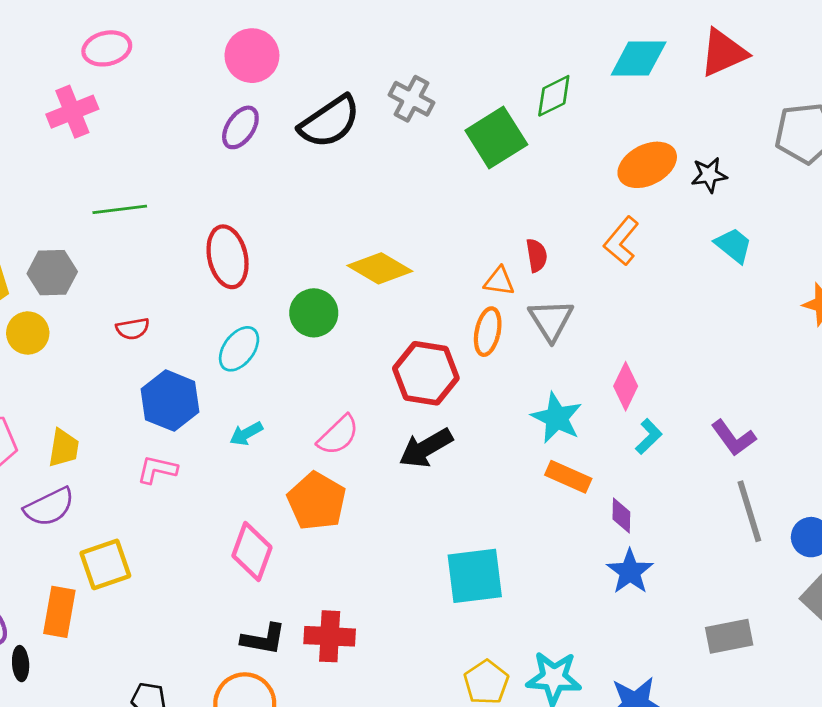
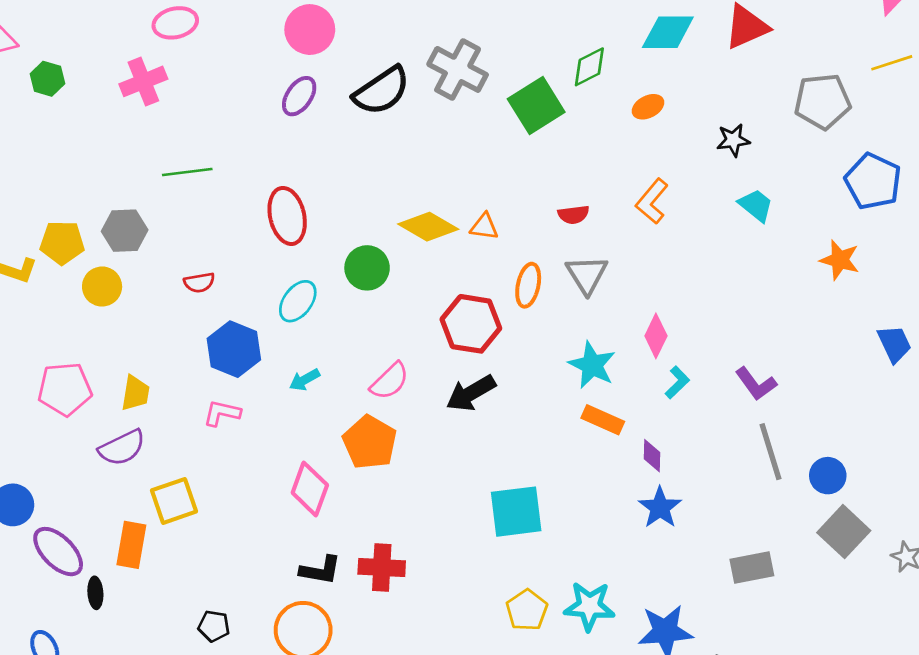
gray cross: (412, 99) -> (458, 69), size x1.4
orange ellipse: (647, 165) -> (648, 107), moved, size x0.6
red semicircle: (537, 255) -> (573, 215), turned 92
orange triangle: (499, 281) -> (484, 227), moved

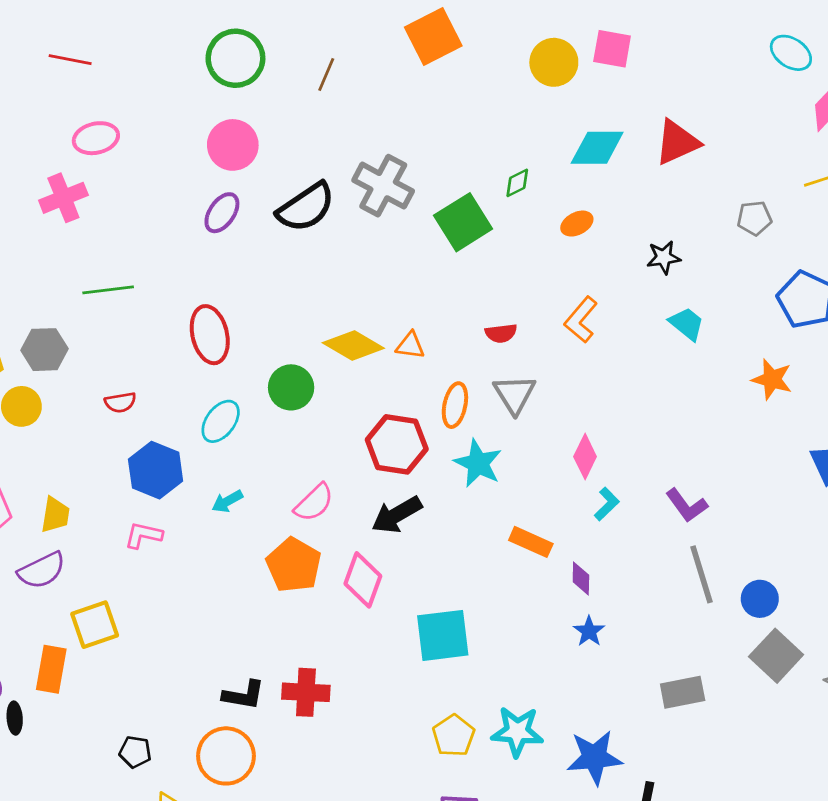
green diamond: (589, 67) -> (517, 183), size x0.7
gray pentagon: (822, 101) -> (754, 218), size x0.6
cyan star: (592, 365) -> (478, 463), moved
pink diamond: (310, 489) -> (363, 580), moved
blue star: (660, 508) -> (589, 631), size x0.7

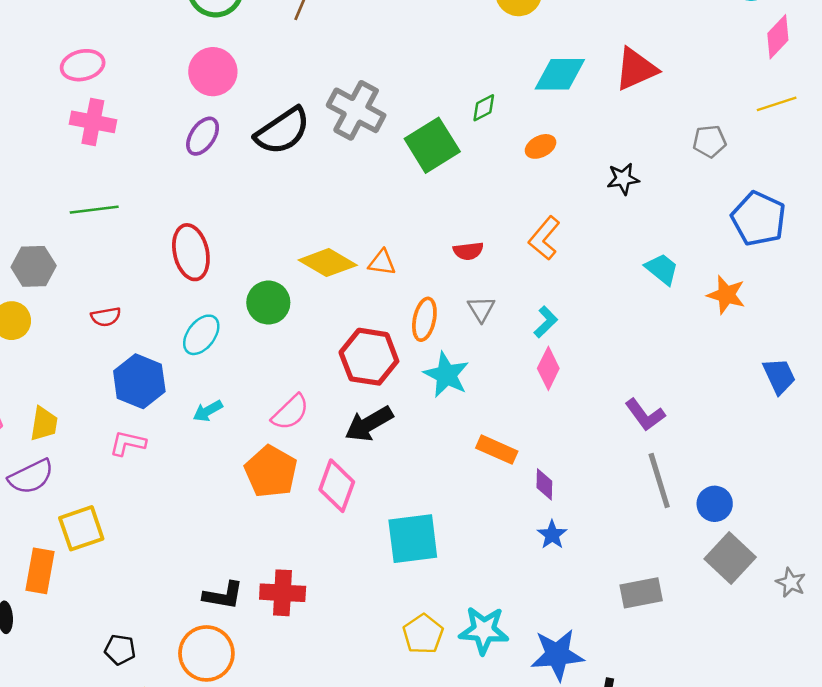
pink cross: (63, 198) -> (93, 122), moved, turned 33
cyan trapezoid: (687, 324) -> (662, 269), moved
gray triangle: (515, 394) -> (481, 309), size x0.7
cyan L-shape: (607, 504) -> (546, 322), moved

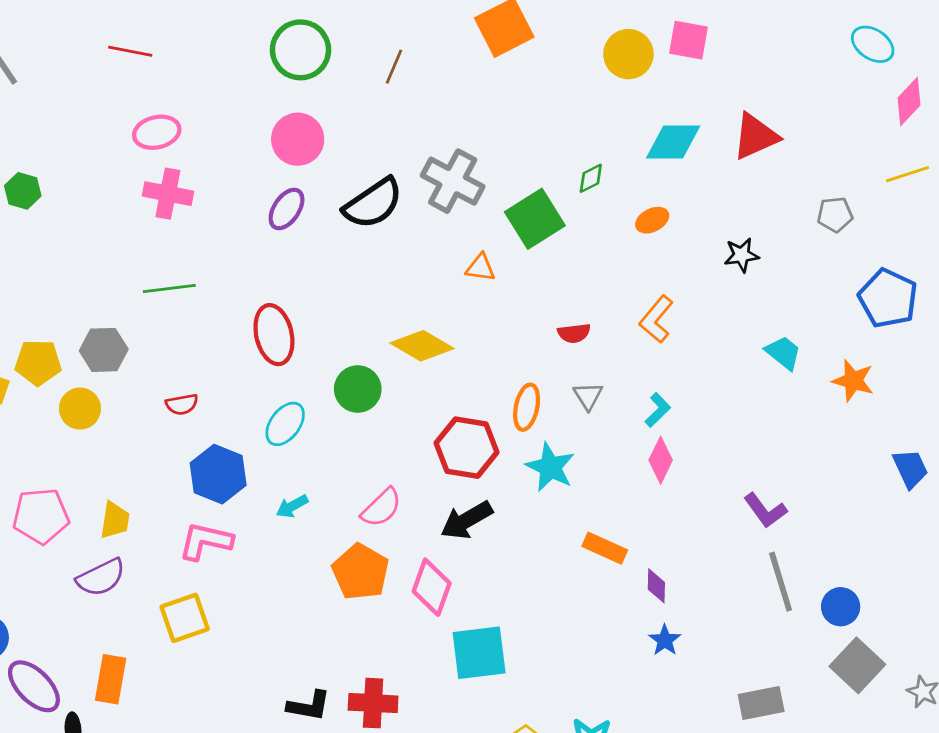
orange triangle: (382, 263) -> (481, 268), moved
pink L-shape: (128, 443) -> (206, 541), size x1.4
yellow square: (81, 528) -> (185, 618), moved
cyan square: (413, 539) -> (479, 653), moved

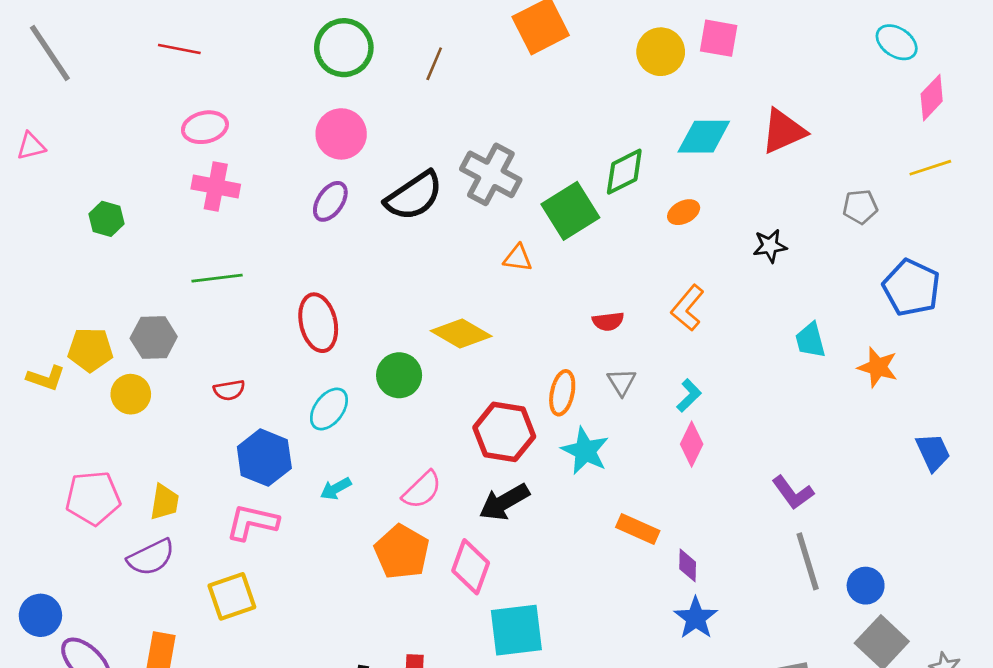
green diamond: (591, 178) -> (624, 172), size x1.6
green hexagon: (23, 191) -> (107, 219), moved
cyan trapezoid: (783, 353) -> (810, 340), turned -144
blue star: (665, 640) -> (696, 618), size x1.4

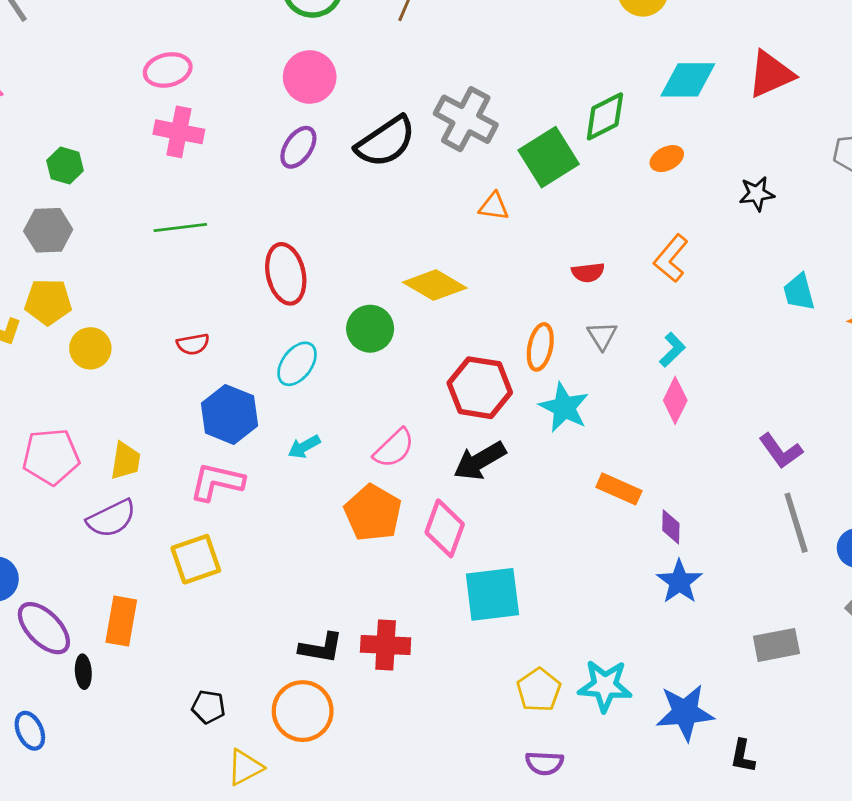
gray hexagon: (154, 338) -> (48, 230), moved

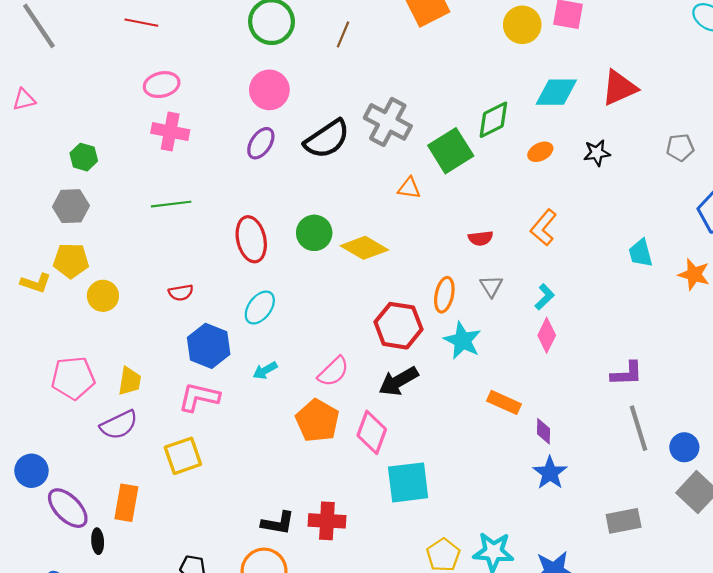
black star: (757, 194) -> (597, 153), moved
green circle: (370, 329) -> (314, 233), moved
purple L-shape: (781, 451) -> (627, 374), turned -56

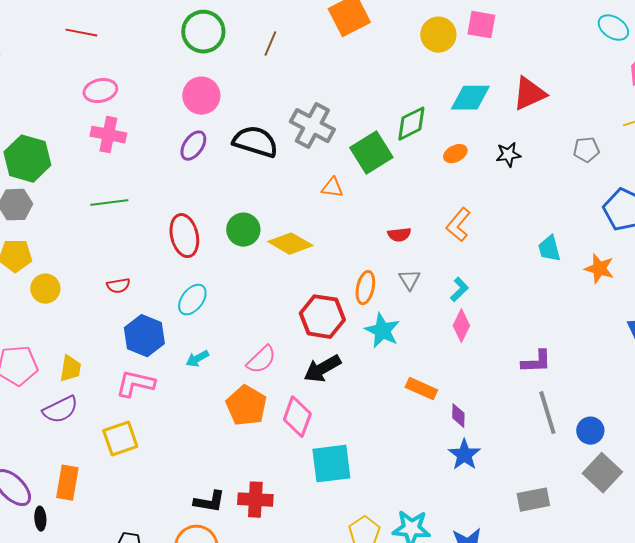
black semicircle: (327, 139) -> (255, 142), turned -129
green hexagon: (84, 157) -> (27, 159), size x1.8

